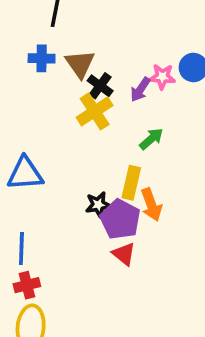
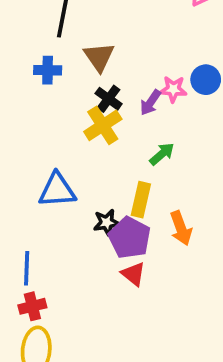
brown triangle: (80, 64) -> (99, 57), moved
blue triangle: (25, 174) -> (57, 190), moved
orange arrow: (151, 205) -> (181, 228), moved

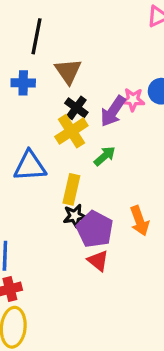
purple arrow: (150, 103) -> (113, 111), size x1.4
green arrow: (162, 154) -> (105, 156), moved
blue triangle: (57, 190) -> (30, 166), moved
yellow rectangle: (141, 200) -> (71, 189), moved

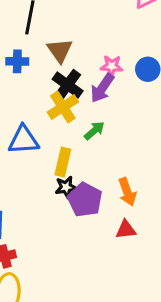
pink star: (133, 100) -> (112, 66), moved
black cross: (76, 108) -> (68, 85), size x1.4
red triangle: (98, 261) -> (126, 230), moved, turned -45

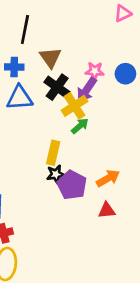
yellow cross: (63, 107) -> (75, 106), moved
blue triangle: (24, 140) -> (20, 98), moved
orange arrow: (127, 192) -> (108, 178), turned -100

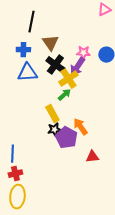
green arrow: (80, 126) -> (64, 95), moved
yellow rectangle: (53, 153) -> (52, 114), turned -42
orange arrow: (108, 178) -> (80, 127), moved, turned -96

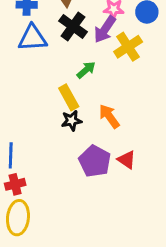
yellow cross: (68, 79) -> (128, 47), moved
purple pentagon: (66, 138) -> (95, 161), moved
red triangle: (92, 157) -> (127, 160), turned 40

